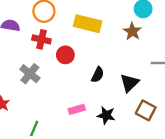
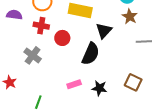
brown star: (132, 31) -> (130, 17), moved
black semicircle: (98, 75) -> (91, 54), size x1.6
black triangle: (129, 83) -> (104, 31), moved

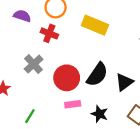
black triangle: (104, 31) -> (124, 82), moved
red circle: (62, 38) -> (67, 78), moved, size x1.5

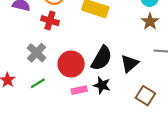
black star: (99, 114) -> (102, 85), moved
green line: (30, 116) -> (38, 83), moved, turned 32

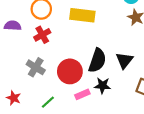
red cross: (50, 21) -> (42, 35), turned -35
green line: (38, 83) -> (48, 102), moved

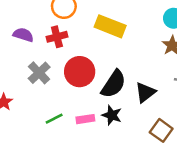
purple semicircle: (13, 26) -> (23, 35), moved
red circle: (70, 71) -> (80, 72), moved
green line: (48, 102) -> (54, 119), moved

